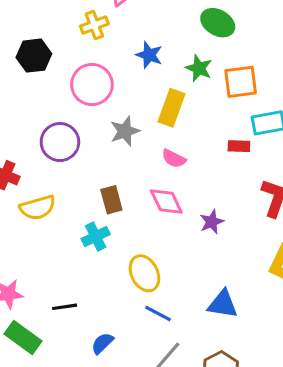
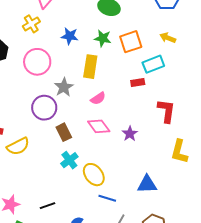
purple circle: (60, 142) -> (44, 108), moved
pink semicircle: (174, 159) -> (98, 98), turned -49
cyan cross: (96, 236) -> (69, 160), moved

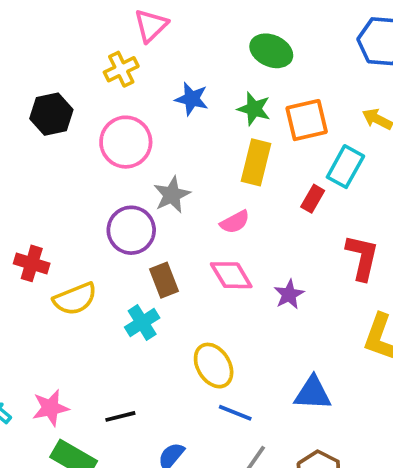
cyan rectangle: (153, 64) -> (345, 167), turned -45
yellow rectangle: (90, 67) -> (256, 162), moved
red rectangle: (138, 83) -> (313, 199), turned -56
cyan cross: (69, 160) -> (142, 323), moved

